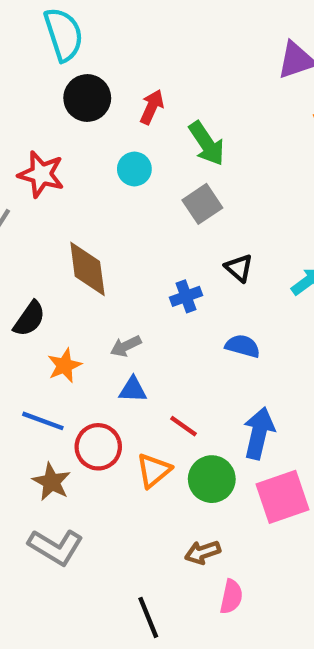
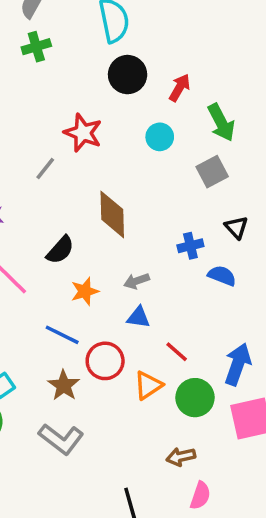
blue semicircle: (243, 346) -> (222, 276), moved

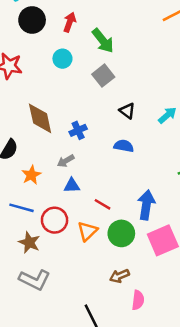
blue cross: (190, 246) -> (78, 130), moved

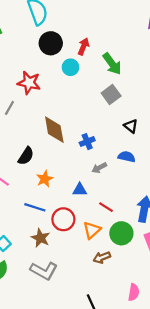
cyan circle: (62, 59) -> (71, 67), moved
gray arrow: (66, 161) -> (99, 168), moved
brown arrow: (119, 276) -> (102, 257), moved

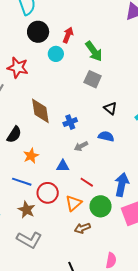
gray square: (111, 94) -> (93, 79), turned -30

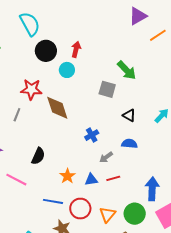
green arrow: (94, 51) -> (127, 70), moved
brown diamond: (40, 111) -> (57, 108), moved
orange star: (31, 156) -> (67, 176), moved
red line: (87, 182) -> (113, 178), moved, turned -40

